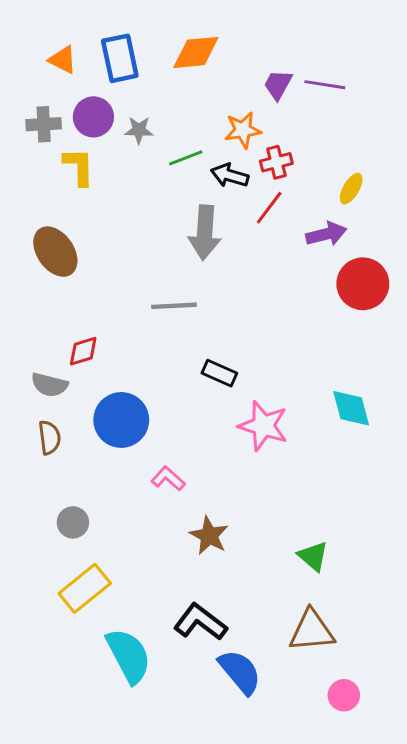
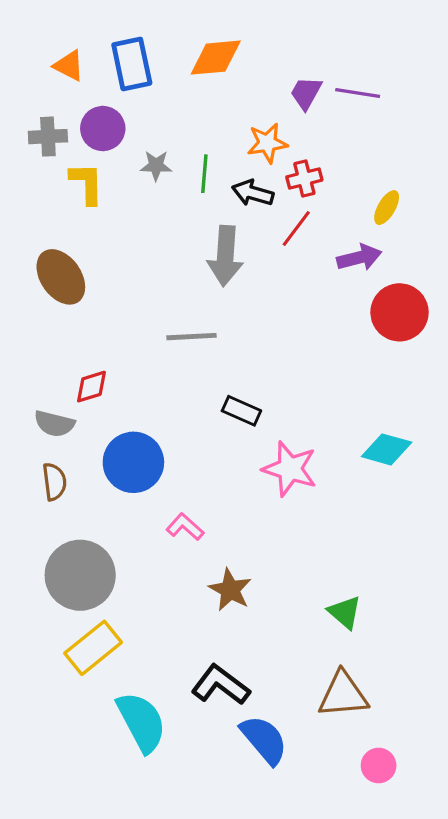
gray star: (139, 130) -> (156, 166), moved
green line: (186, 158) -> (204, 174), turned -64
cyan diamond: (351, 408) -> (387, 449), turned -60
gray circle: (73, 522) -> (80, 575), size x2.0

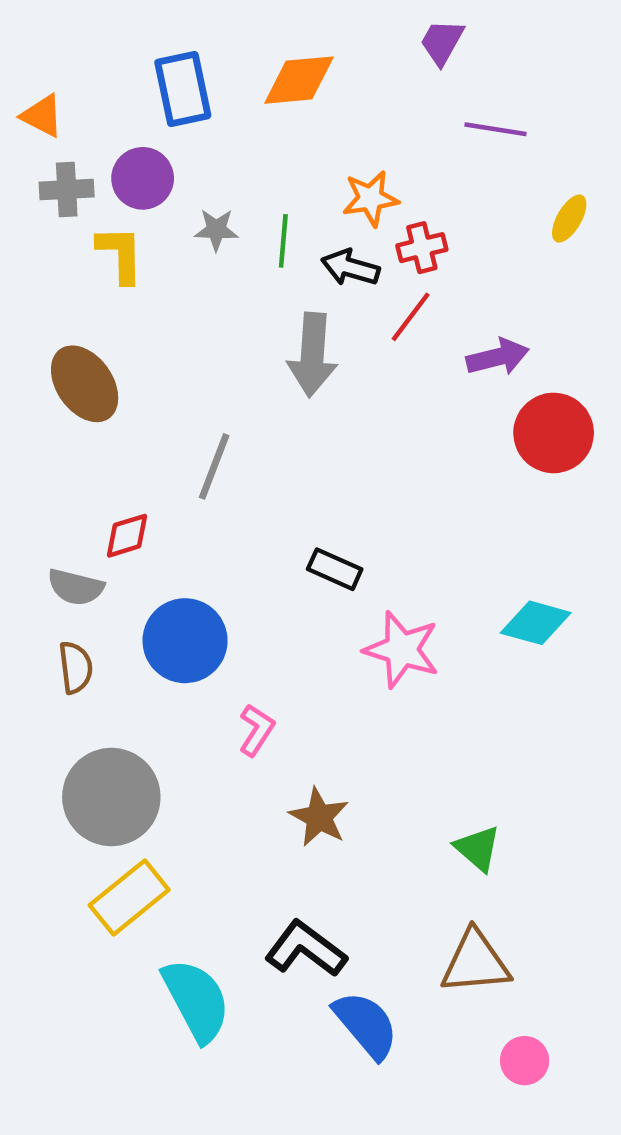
orange triangle: (69, 66) -> (42, 116), moved
purple trapezoid: (306, 93) -> (442, 42), moved
yellow ellipse: (387, 208) -> (569, 219), moved
gray line: (191, 337) -> (214, 466), moved, turned -66
pink L-shape: (185, 527) -> (257, 730), turned 81

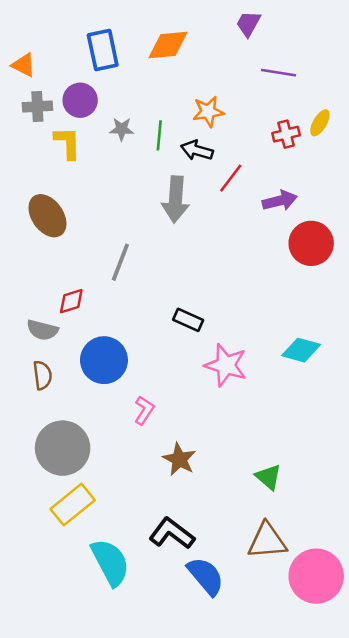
red cross: (422, 248) -> (286, 134), moved
pink circle: (525, 1061) -> (316, 576), moved, size x2.0

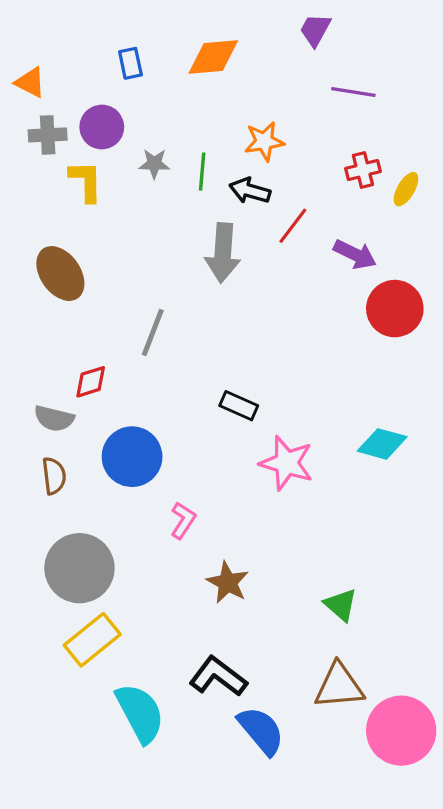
blue rectangle: (103, 50) -> (130, 63), size x0.6
yellow ellipse: (320, 123) -> (406, 189), moved
purple arrow: (280, 201) -> (355, 254), turned 40

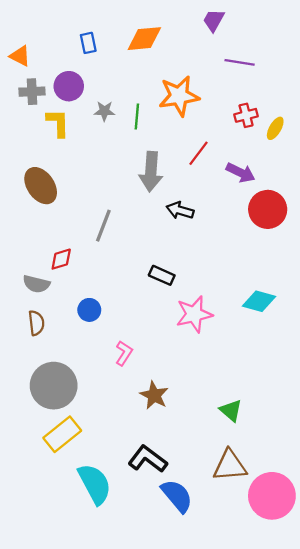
orange star: (264, 141) -> (179, 96), size x1.5
black arrow: (250, 191) -> (180, 210), moved
blue circle: (132, 457) -> (89, 310), size x0.6
pink star: (287, 463) -> (194, 314), turned -30

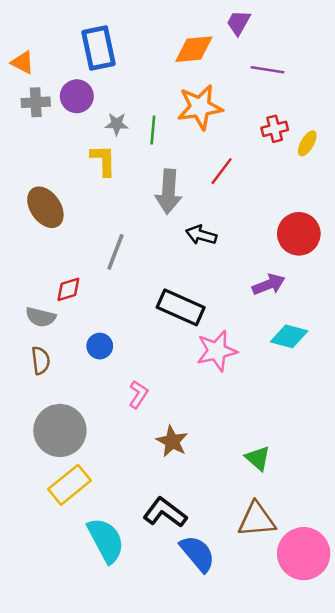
orange diamond: (144, 39) -> (194, 49), moved
blue rectangle: (88, 43) -> (99, 48), size x1.8
yellow L-shape: (58, 123) -> (103, 160), moved
purple arrow: (241, 173) -> (269, 284), moved, turned -48
black rectangle: (162, 275) -> (181, 307), size x1.6

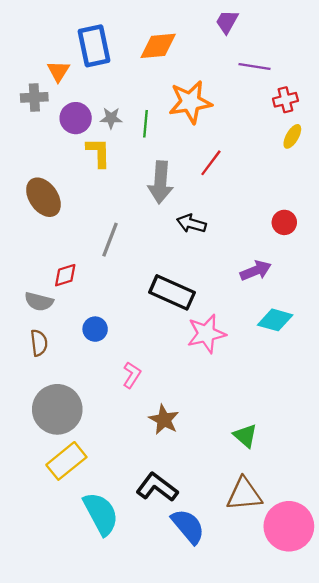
orange diamond: (194, 49) -> (158, 46), moved
orange triangle: (23, 62) -> (58, 71), moved, turned 35
purple circle: (77, 96) -> (76, 118), moved
red cross: (275, 129) -> (285, 100), moved
red circle: (299, 234) -> (284, 222), size x0.6

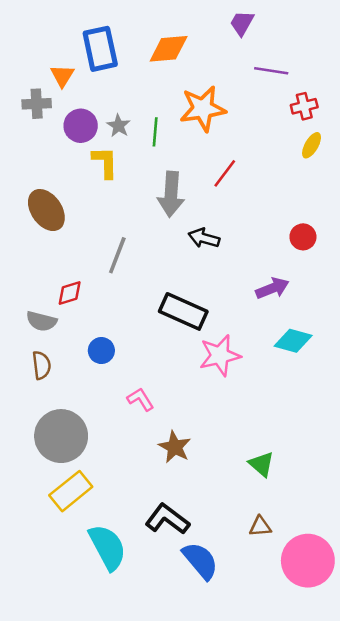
gray star: (111, 118) -> (118, 126), turned 30
pink L-shape: (132, 375) -> (140, 399), turned -65
brown triangle: (244, 494) -> (260, 526), size x0.6

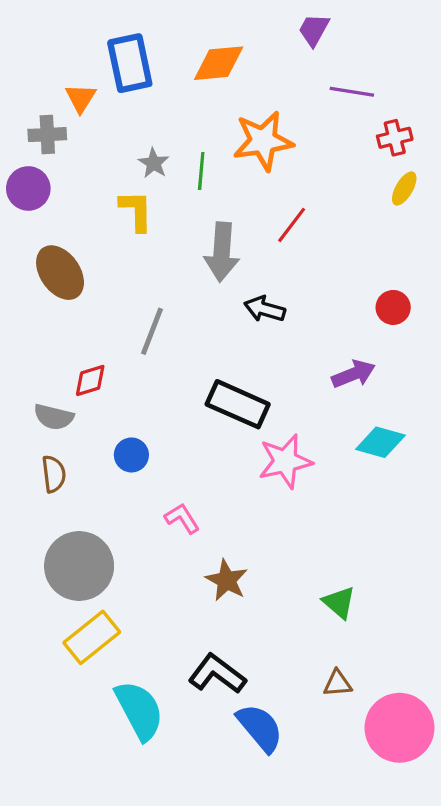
purple circle: (81, 126) -> (28, 188), moved

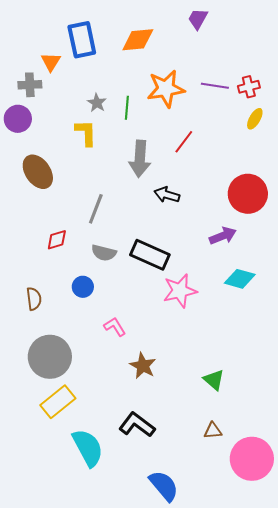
purple line: (352, 92) -> (215, 86), moved
red circle: (393, 307) -> (248, 194), size x1.8
gray semicircle: (54, 417) -> (104, 253), moved
blue semicircle: (260, 728) -> (164, 486), moved

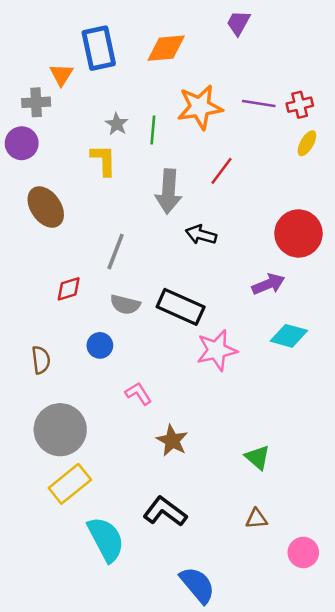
pink circle: (252, 459) -> (303, 552), size x0.6

